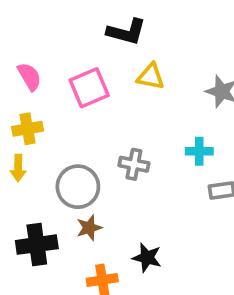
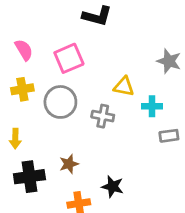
yellow triangle: (151, 77) -> (124, 86), moved
yellow arrow: (18, 168) -> (15, 139), moved
gray circle: (78, 187) -> (60, 102), moved

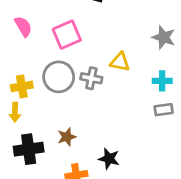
yellow cross: (22, 89) -> (22, 86), moved
cyan cross: (152, 106) -> (162, 81), moved
gray cross: (103, 116) -> (91, 78), moved

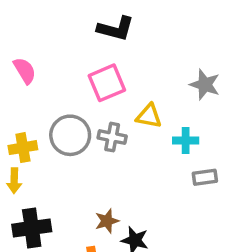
pink square: (67, 35) -> (107, 83), moved
cyan cross: (162, 81) -> (186, 141), moved
brown star: (67, 137) -> (107, 221), moved

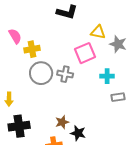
pink square: (107, 83) -> (85, 53), moved
yellow triangle: (149, 116) -> (98, 32), moved
yellow cross: (23, 148) -> (32, 49), moved

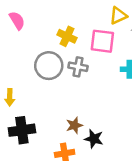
yellow triangle: (98, 32) -> (118, 16), turned -35
yellow cross: (32, 49) -> (67, 36), moved, turned 35
pink square: (85, 53) -> (102, 41), turned 30

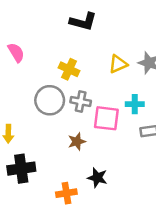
yellow triangle: (118, 16) -> (118, 64), moved
pink square: (102, 41) -> (106, 118), moved
brown star: (74, 125) -> (77, 142), moved

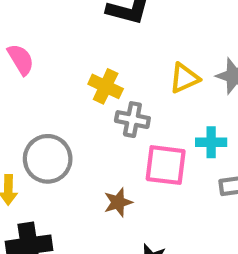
gray circle: (50, 100) -> (48, 159), moved
gray cross: (81, 102) -> (132, 120), moved

